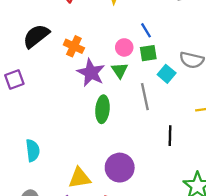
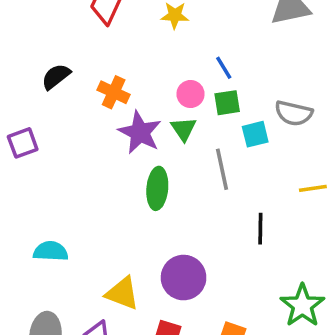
black semicircle: (36, 36) -> (56, 77), size x0.7
cyan square: (167, 74) -> (255, 134), turned 36
cyan semicircle: (33, 150) -> (51, 251), turned -80
yellow triangle: (80, 178) -> (122, 293), turned 30

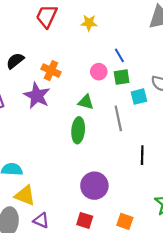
green triangle: (184, 129) -> (86, 102), moved, turned -42
purple star: (140, 132) -> (37, 96), moved
yellow triangle: (122, 293) -> (25, 195), moved

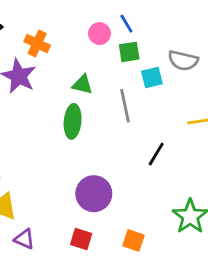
pink circle: (99, 72) -> (99, 34), moved
black line: (142, 155) -> (156, 154), turned 30

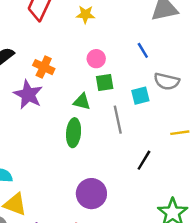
blue line: (126, 24) -> (143, 50), moved
green square: (129, 52) -> (105, 83), moved

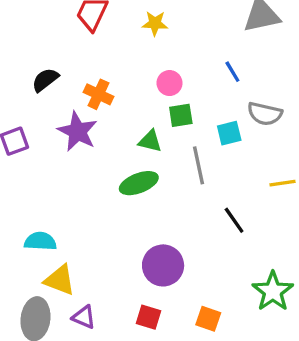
green ellipse: (74, 133) -> (139, 183), turned 64
black line: (144, 160) -> (234, 220), turned -66

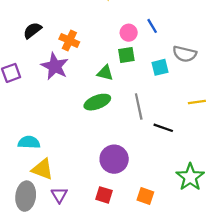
blue line: (232, 72) -> (152, 26), moved
pink circle: (169, 83) -> (129, 33), moved
gray line: (199, 165) -> (139, 107), moved
black line: (234, 220) -> (163, 128), turned -36
purple triangle: (84, 317) -> (59, 195), turned 36

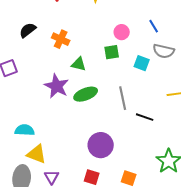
blue line: (152, 26) -> (154, 26), moved
pink circle: (129, 33) -> (122, 32), moved
purple star: (55, 66) -> (57, 86), moved
cyan square: (160, 67) -> (142, 63), turned 35
green triangle: (105, 73) -> (79, 64), moved

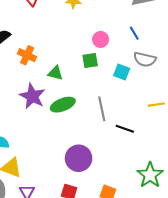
orange cross: (61, 39) -> (27, 55), moved

